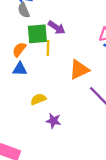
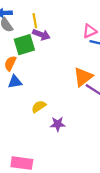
yellow line: (48, 48) -> (35, 21), moved
orange triangle: (79, 70) -> (83, 77), moved

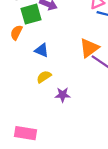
blue triangle: (15, 82) -> (42, 50), moved, turned 32

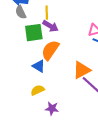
orange semicircle: (16, 33) -> (50, 50), moved, size x1.5

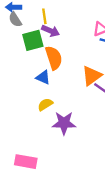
orange semicircle: (50, 50) -> (54, 58), turned 135
purple star: (52, 109) -> (64, 123), size x1.5

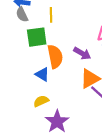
purple arrow: (51, 31) -> (82, 53), moved
purple star: (64, 123) -> (57, 122), turned 30

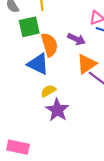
blue triangle: (42, 74) -> (38, 64), size x1.5
yellow semicircle: (41, 101) -> (48, 91), moved

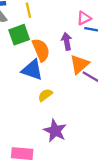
purple arrow: (76, 39) -> (67, 41), turned -119
purple star: (57, 110) -> (55, 131), moved

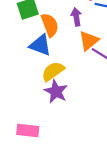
yellow semicircle: (45, 95) -> (53, 71), size x1.5
purple star: (55, 131) -> (56, 91), moved

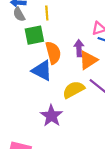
orange triangle: (89, 41) -> (88, 60), moved
yellow semicircle: (53, 71) -> (74, 90), moved

